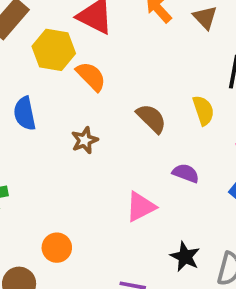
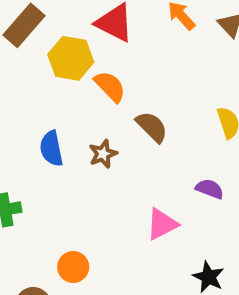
blue semicircle: (25, 113) -> (51, 148), moved
brown semicircle: (151, 118) -> (152, 127), moved

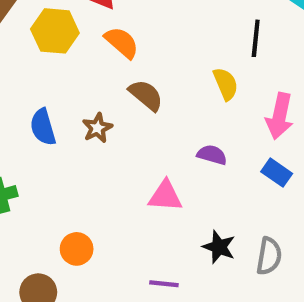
orange semicircle: (110, 86) -> (122, 42), moved
pink triangle: (162, 224) -> (165, 196), turned 36

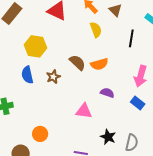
yellow hexagon: (55, 31) -> (35, 46), moved
orange semicircle: (122, 42) -> (99, 64), moved, turned 120
yellow semicircle: (226, 84) -> (96, 30), moved

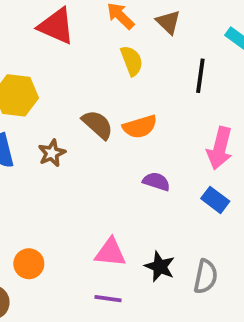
pink triangle: (84, 111) -> (110, 252), moved

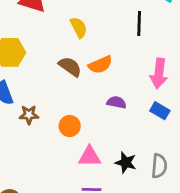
yellow semicircle: (132, 61) -> (79, 27), moved
brown star: (52, 153) -> (29, 115), moved, turned 30
orange circle: (29, 264) -> (70, 126), moved

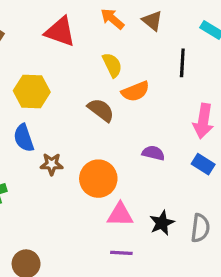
orange semicircle: (100, 65) -> (135, 91), moved
orange circle: (70, 126) -> (98, 179), size x1.5
black star: (126, 163) -> (162, 223), turned 30

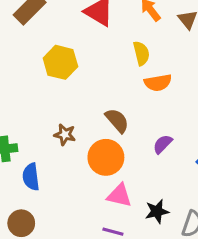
brown semicircle: (101, 110) -> (117, 120), moved
blue semicircle: (24, 138) -> (31, 177), moved
purple semicircle: (153, 153) -> (163, 144), turned -70

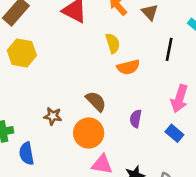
yellow hexagon: (60, 62) -> (22, 53), moved
purple semicircle: (163, 144) -> (136, 119), turned -30

